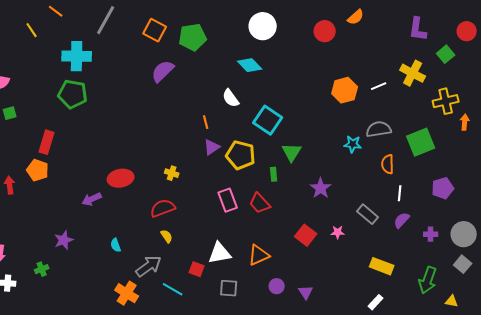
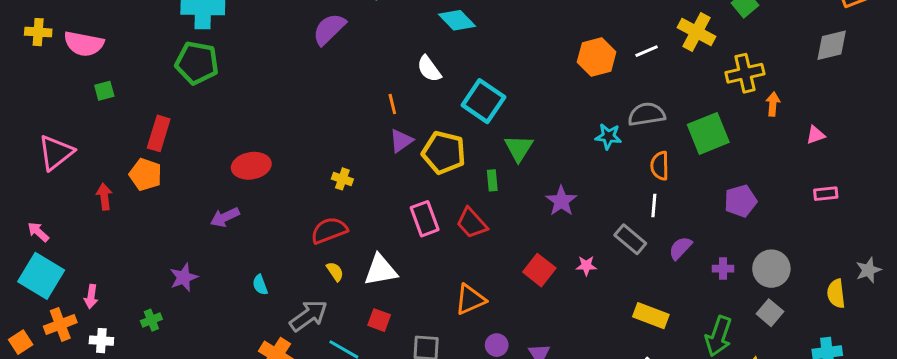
red ellipse: (121, 178) -> (251, 166), moved
white line: (400, 193) -> (654, 205), moved
white triangle: (220, 253) -> (381, 270), moved

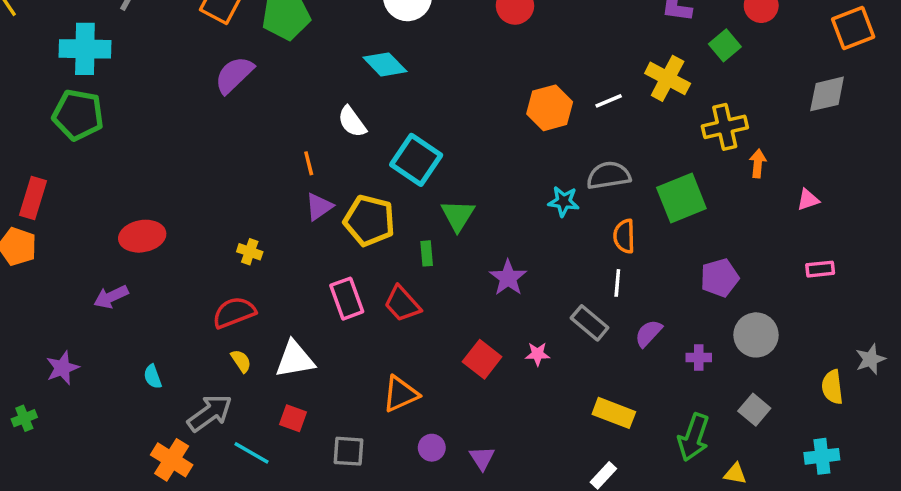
gray circle: (771, 269) -> (756, 335), moved

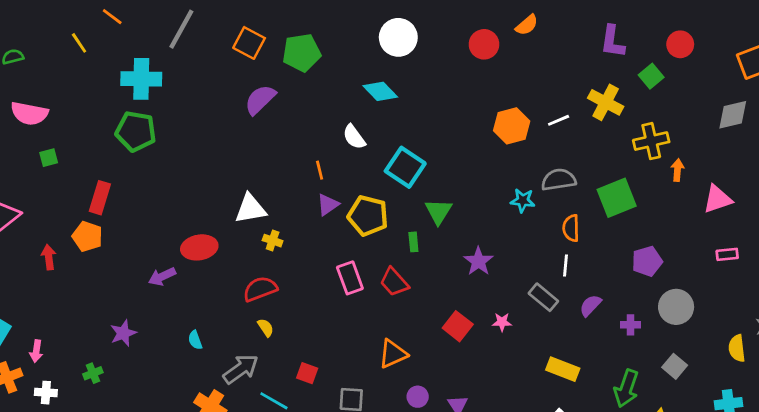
pink triangle: (808, 200) -> (718, 199), size x1.6
red ellipse: (142, 236) -> (199, 247), moved
white triangle: (295, 359) -> (250, 209), moved

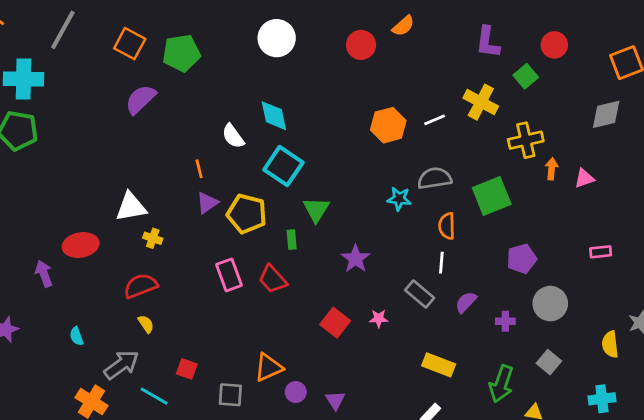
cyan diamond: (380, 91) -> (274, 116), moved, turned 32
pink triangle: (718, 199) -> (584, 178), moved, size x0.7
purple arrow: (162, 276) -> (44, 274), turned 95
orange triangle: (393, 354) -> (268, 368), moved

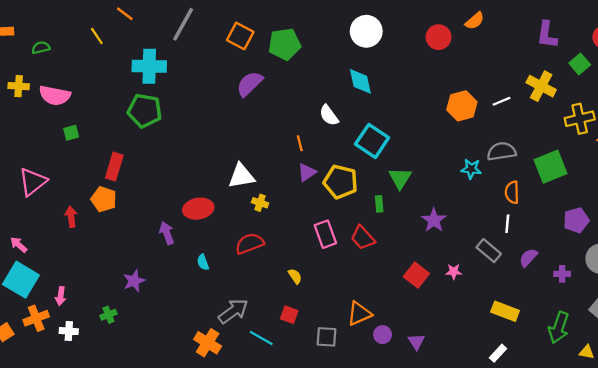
cyan diamond: (274, 116) -> (360, 81), moved
yellow semicircle: (146, 324) -> (295, 276), moved
cyan semicircle: (77, 336) -> (203, 262), moved

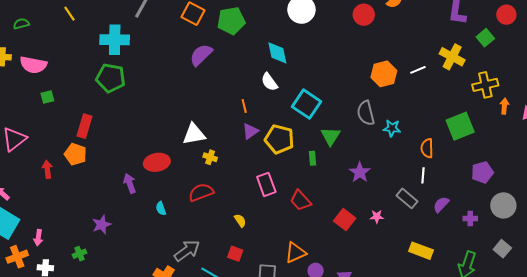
cyan diamond: (360, 81) -> (277, 53), moved
gray semicircle: (502, 151) -> (366, 113), moved, turned -95
red trapezoid: (363, 238) -> (300, 200), moved

